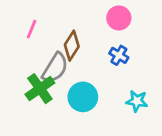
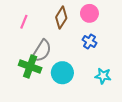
brown diamond: (72, 46) -> (61, 18), moved
green cross: (40, 89) -> (30, 66), turned -35

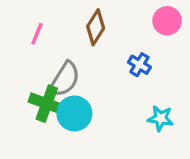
pink circle: (89, 13) -> (167, 21), moved
cyan circle: (62, 73) -> (74, 113), moved

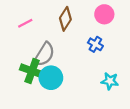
pink circle: (167, 21) -> (104, 14), moved
pink line: (37, 34) -> (25, 23), turned 40

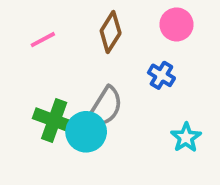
gray semicircle: (44, 54) -> (105, 107), moved
cyan star: (110, 81) -> (186, 137), turned 30

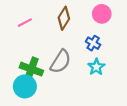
cyan circle: (86, 132) -> (25, 86), moved
cyan star: (186, 137) -> (96, 67), moved

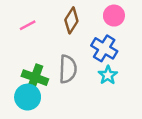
blue cross: (93, 43) -> (104, 48), size x1.5
gray semicircle: (61, 62) -> (68, 69), turned -30

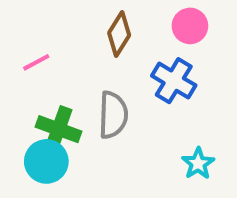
pink line: (28, 25) -> (36, 62), moved
cyan star: (108, 75) -> (198, 163), moved

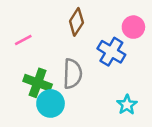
pink circle: (190, 26) -> (133, 27), moved
cyan circle: (46, 161) -> (51, 103), moved

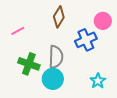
blue cross: (111, 52) -> (86, 40), turned 35
cyan circle: (51, 103) -> (53, 79), moved

